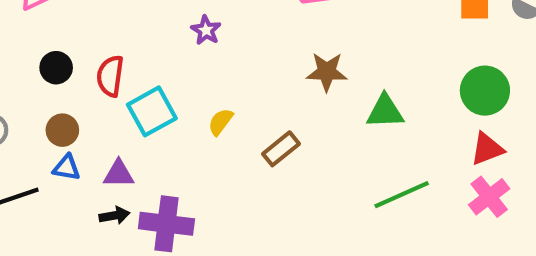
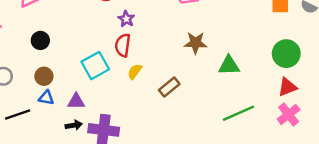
red semicircle: (110, 76) -> (123, 45), moved

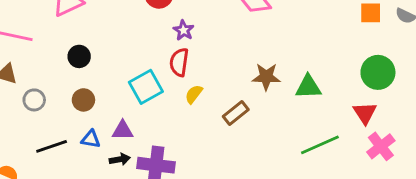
brown star: (196, 43) -> (266, 77), moved
red triangle: (287, 87) -> (365, 113), moved, turned -42
blue triangle: (46, 98) -> (91, 139), moved

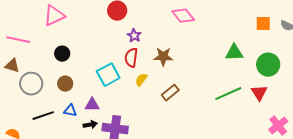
brown star: (266, 77) -> (163, 57), moved
green triangle: (308, 87) -> (234, 53), moved
gray circle: (34, 100) -> (31, 84), size x1.5
green line: (320, 145) -> (228, 94), moved
pink cross: (381, 146) -> (278, 126), moved

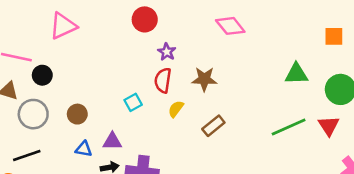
black circle: (62, 54) -> (42, 75), moved
cyan square: (108, 75) -> (133, 102), size x0.6
black line: (43, 116) -> (27, 156), moved

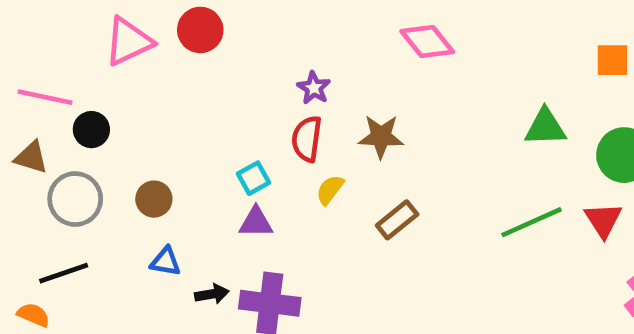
red circle: (145, 19) -> (200, 30), moved
purple triangle: (112, 141) -> (256, 222), moved

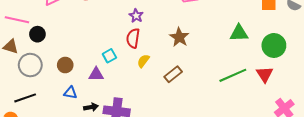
brown star: (381, 136) -> (179, 37), moved, turned 30
purple triangle: (256, 222) -> (96, 74), moved

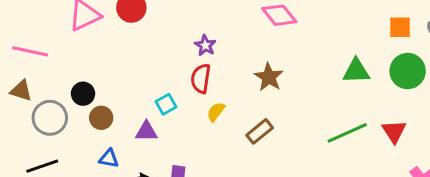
black circle: (37, 34) -> (83, 94), moved
green circle: (274, 45) -> (408, 71), moved

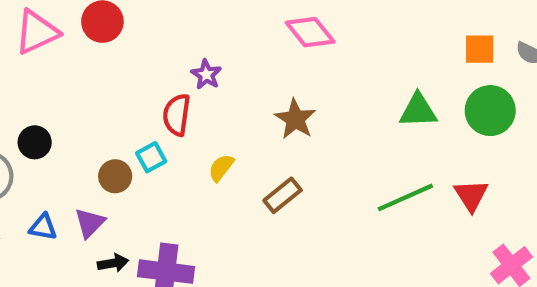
red semicircle: (201, 79) -> (177, 115), moved
brown circle: (101, 118) -> (115, 176), moved
purple triangle: (146, 131) -> (90, 223), moved, turned -45
blue triangle: (109, 159) -> (43, 227), moved

